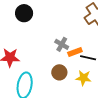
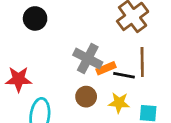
gray cross: (62, 44) -> (88, 59), size x1.5

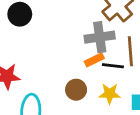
gray cross: (88, 59) -> (100, 37), moved, turned -32

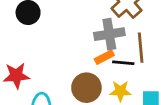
brown circle: (76, 90) -> (86, 88), size x1.4

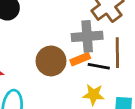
brown circle: (86, 88) -> (51, 61), moved

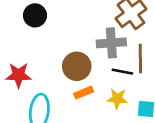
orange rectangle: (80, 59) -> (84, 93), moved

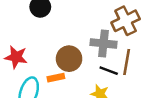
orange rectangle: (84, 93) -> (56, 78), moved

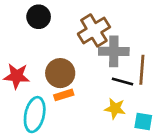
brown cross: (126, 21) -> (94, 30), moved
brown circle: (69, 59) -> (60, 73), moved

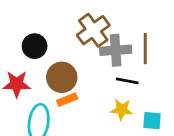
black circle: (39, 17) -> (35, 46), moved
brown line: (142, 70) -> (145, 49), moved

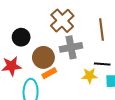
gray cross: (116, 50) -> (71, 47), moved
black line: (127, 81) -> (102, 64), moved

